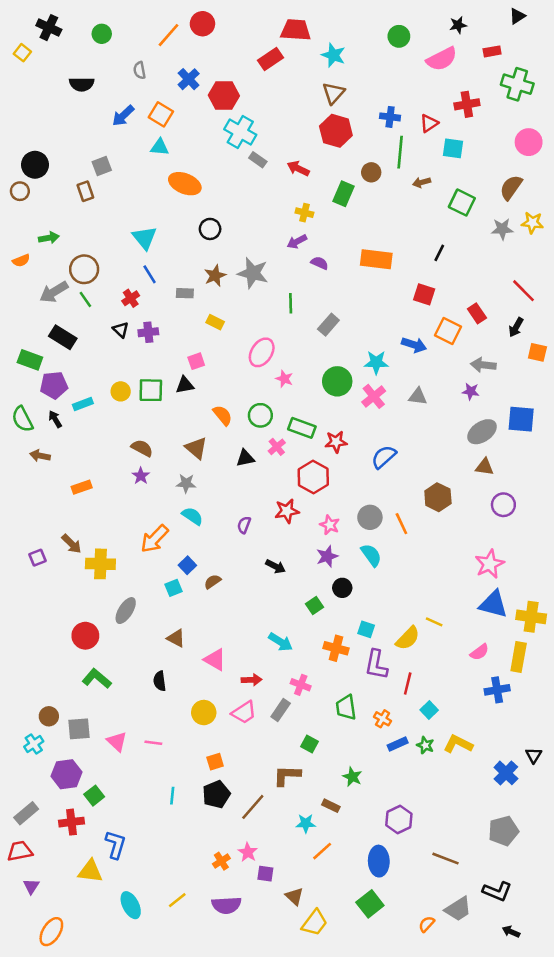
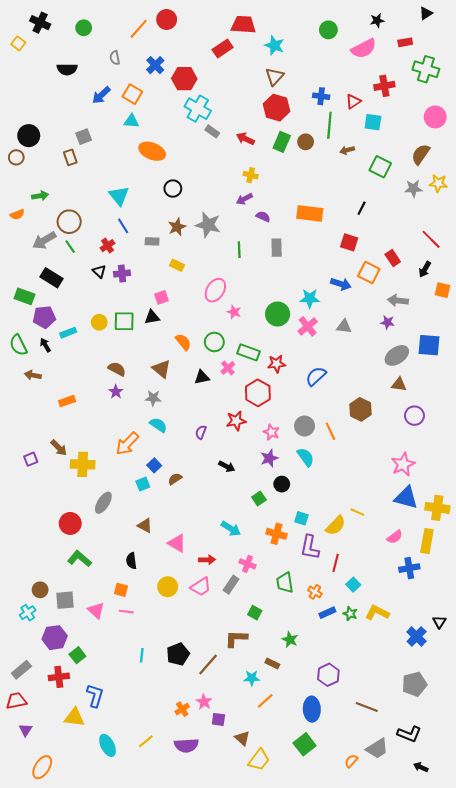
green rectangle: (343, 194) -> (282, 142), moved
gray rectangle: (328, 325) -> (277, 248), moved, turned -42
orange square: (215, 762) -> (121, 590), moved, turned 32

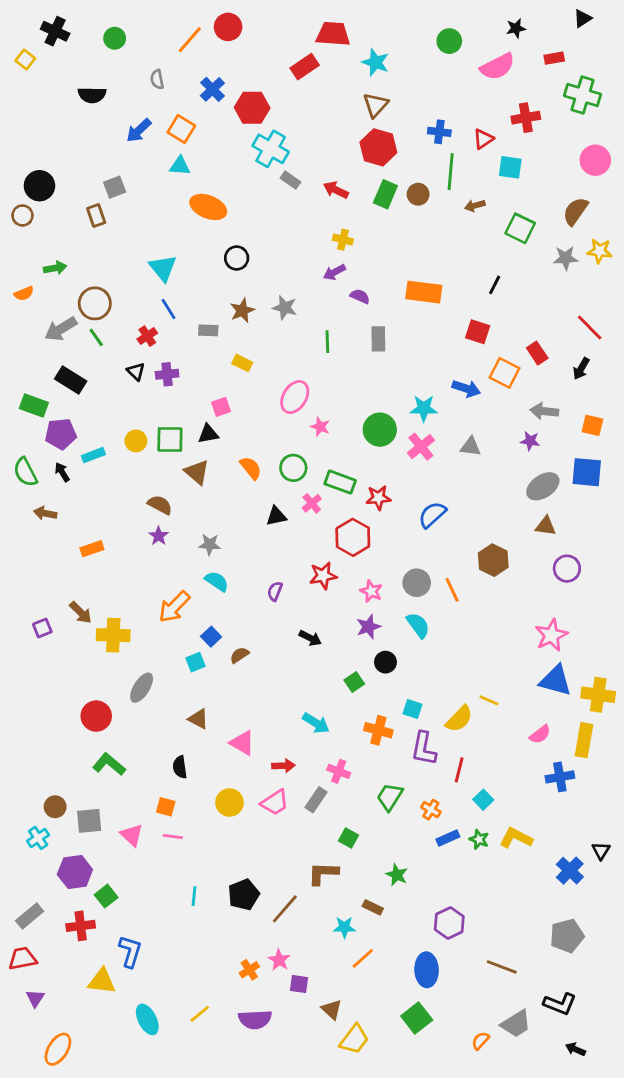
gray star: (208, 225) -> (285, 308), size x0.7
orange square: (442, 290) -> (592, 425), moved
brown triangle: (161, 369) -> (197, 472), moved
green trapezoid: (285, 583) -> (390, 797), turned 40

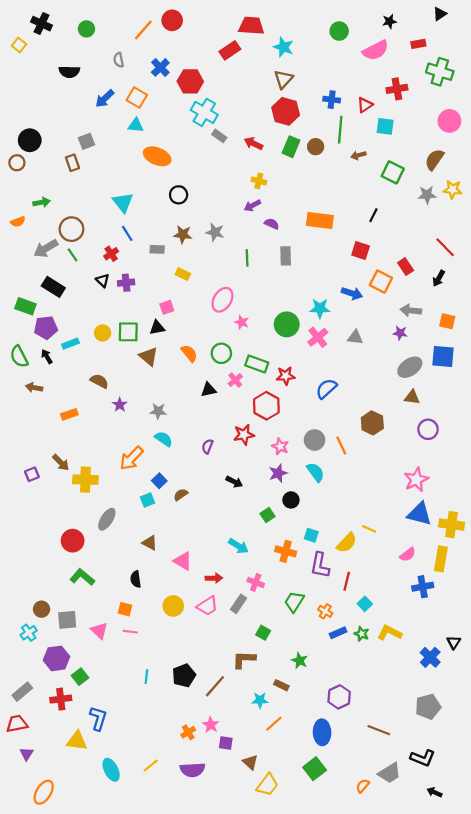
brown star: (242, 310) -> (183, 234), turned 30
brown semicircle: (160, 505) -> (99, 381), moved

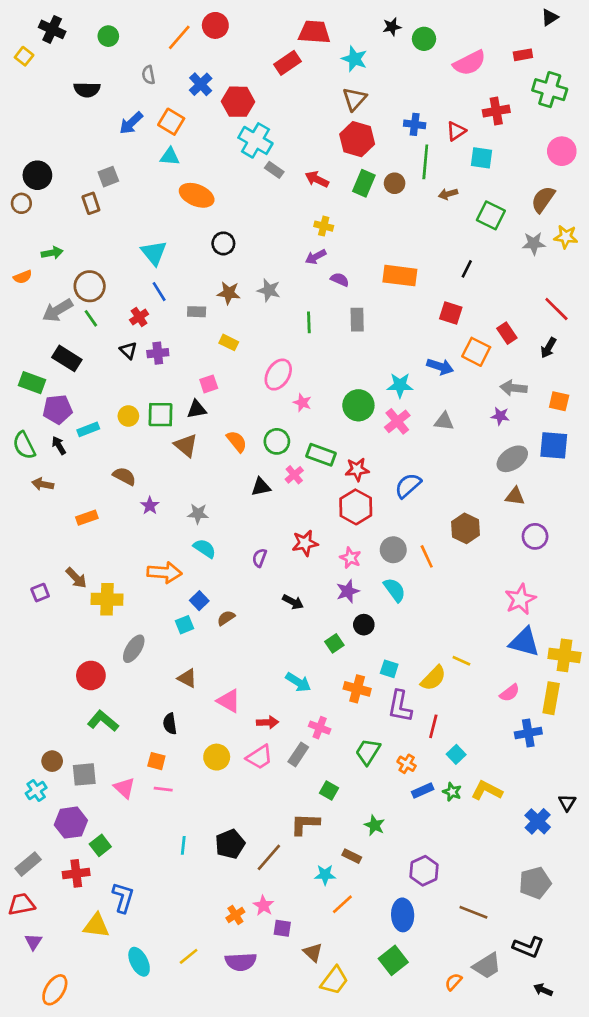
black star: (389, 21) -> (392, 27), moved
red hexagon: (266, 406) -> (356, 507), moved
orange arrow: (131, 458) -> (164, 572), turned -130

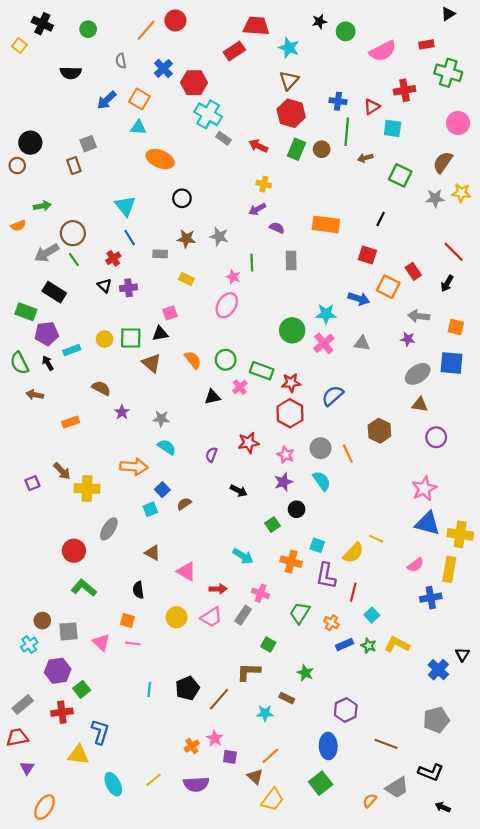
pink star: (302, 403) -> (233, 277), moved
orange line: (342, 904) -> (270, 756), moved

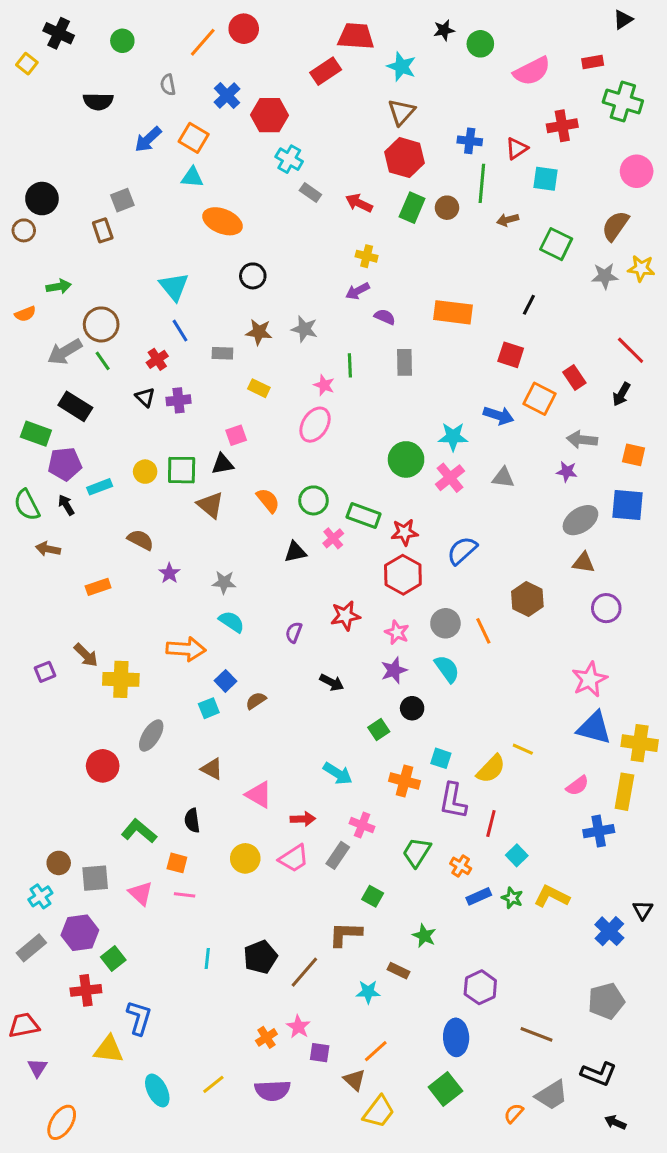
cyan cross: (208, 114) -> (289, 159), size x0.7
green L-shape: (84, 588) -> (139, 831), moved
gray rectangle: (23, 705) -> (31, 948), moved

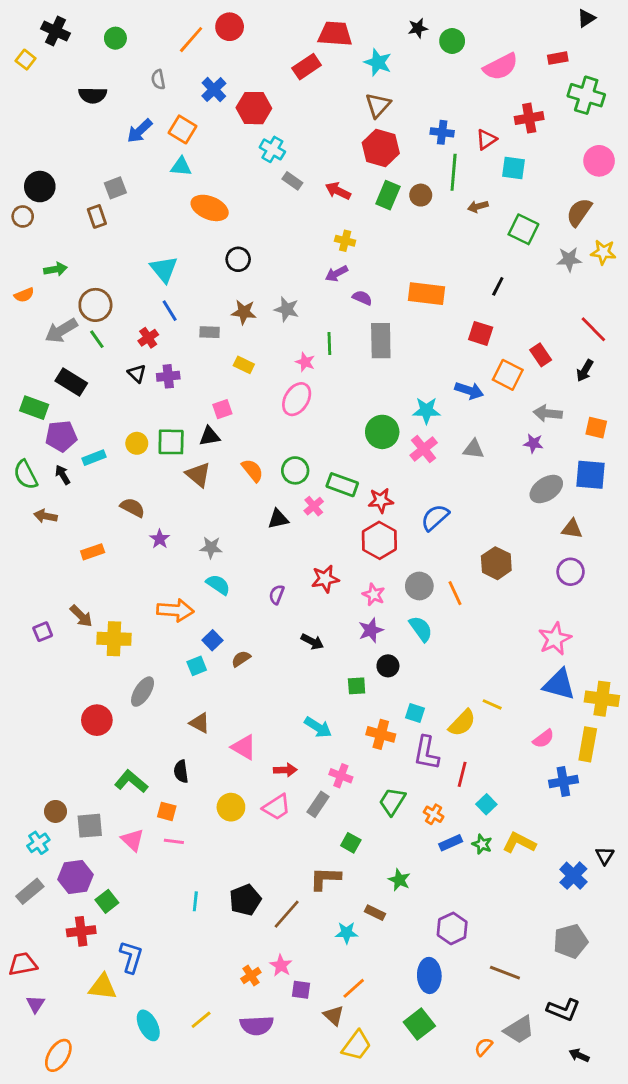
gray rectangle: (405, 362) -> (381, 341), size x1.4
brown triangle: (584, 563) -> (572, 529), moved
green square: (379, 729) -> (357, 686), turned 30

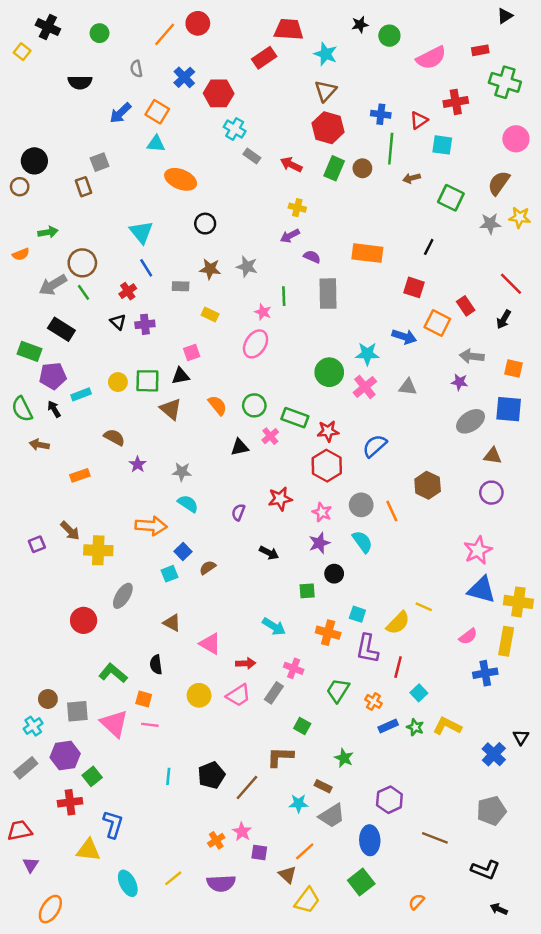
pink triangle: (133, 840) -> (114, 724), size x1.4
gray trapezoid: (519, 1030) -> (332, 816), moved

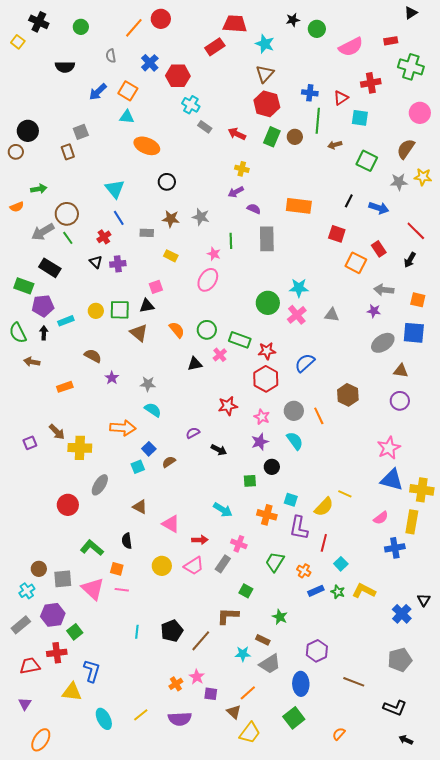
blue arrow: (404, 337) -> (379, 208), moved
black arrow: (54, 409) -> (44, 333), turned 32
purple semicircle: (238, 512) -> (193, 433), moved, turned 40
red trapezoid: (20, 830) -> (30, 666), moved

